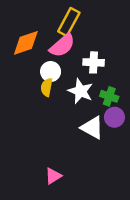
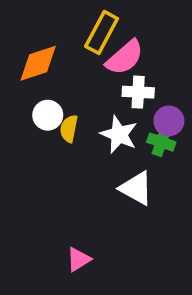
pink semicircle: (62, 45) -> (125, 57), moved
white circle: (51, 72) -> (48, 115), moved
purple circle: (114, 117) -> (169, 121), moved

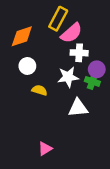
yellow semicircle: (69, 129) -> (39, 90), moved, turned 96
white star: (119, 134) -> (68, 77), turned -30
white triangle: (136, 188) -> (78, 108), turned -35

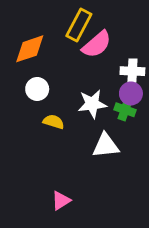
white cross: (79, 53) -> (132, 71), moved

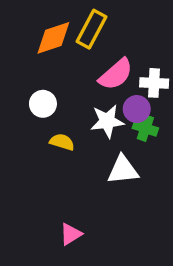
pink semicircle: (97, 44) -> (116, 74), moved
orange diamond: (30, 49) -> (53, 38), moved
purple circle: (131, 93) -> (137, 109), moved

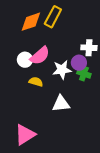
pink semicircle: (116, 74) -> (40, 56), moved
white triangle: (123, 170) -> (61, 104), moved
pink triangle: (71, 234) -> (25, 135), moved, size x1.6

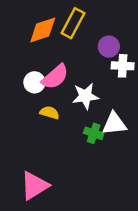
purple circle: (79, 63) -> (109, 47), moved
green cross: (84, 74) -> (94, 133), moved
white triangle: (61, 104) -> (114, 124), moved

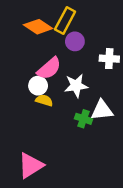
orange diamond: (43, 30) -> (38, 27), turned 52
purple circle: (109, 47) -> (75, 41), moved
white circle: (34, 82) -> (38, 86), moved

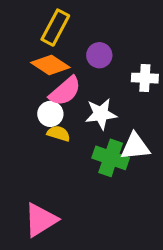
yellow rectangle: (65, 21) -> (55, 28), moved
orange diamond: (38, 27) -> (50, 65), moved
green cross: (83, 119) -> (111, 158), size x1.5

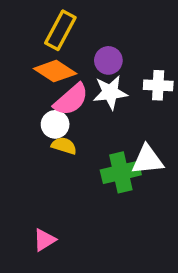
white star: (101, 114) -> (110, 92), moved
green cross: (111, 158) -> (121, 172), turned -32
pink triangle: (41, 220) -> (44, 240), size x0.6

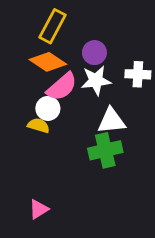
yellow semicircle: (64, 146) -> (39, 125), moved
white triangle: (147, 160) -> (111, 121), moved

